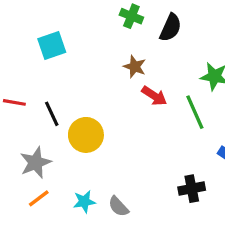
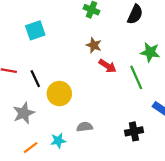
black semicircle: (171, 28) -> (135, 14), moved
orange line: (39, 198) -> (31, 148), moved
gray semicircle: (118, 206) -> (85, 127), moved, turned 126

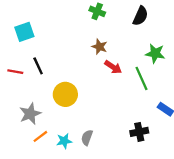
cyan square: (35, 30) -> (24, 32), moved
black line: (35, 79) -> (38, 66), moved
gray semicircle: (85, 127) -> (87, 138), moved, turned -63
orange line: (31, 148) -> (40, 136), moved

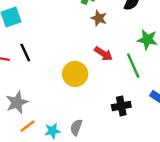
brown star: (99, 47) -> (99, 18), moved
yellow circle: (65, 94) -> (75, 74), moved
black cross: (139, 132) -> (121, 106), moved

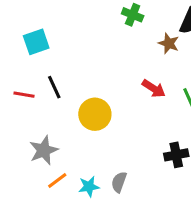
brown star: (99, 18) -> (169, 43), moved
yellow circle: (75, 74) -> (95, 114), moved

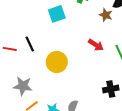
cyan square: (36, 42) -> (57, 14), moved
gray star: (44, 150) -> (23, 86), turned 30

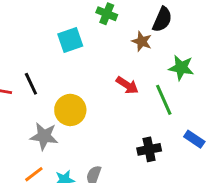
gray star: (23, 86) -> (44, 136), moved

